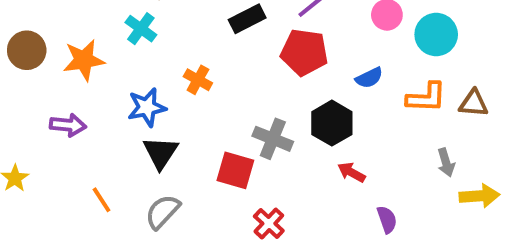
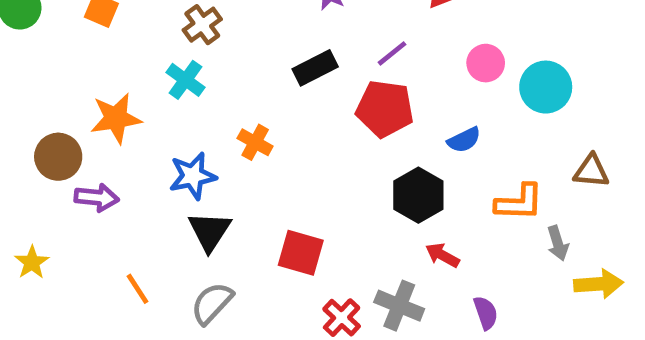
brown circle: (27, 50) -> (58, 157), moved
orange L-shape: (426, 97) -> (519, 202), moved
gray cross: (273, 139) -> (399, 306), moved

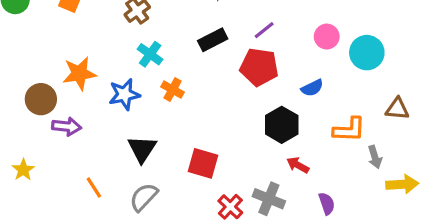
cyan cross: (185, 80) -> (150, 54), moved
blue star: (193, 176) -> (124, 94), moved

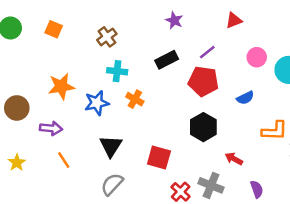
cyan cross: (150, 54) -> (117, 71), turned -30
brown circle: (41, 99) -> (17, 108), moved
black hexagon: (282, 125) -> (203, 127), moved
orange line: (94, 187) -> (64, 160), moved

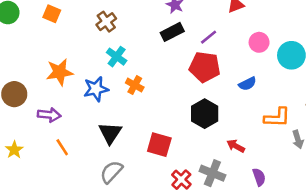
black rectangle: (167, 60) -> (172, 32), moved
cyan cross: (117, 71) -> (117, 57), turned 30

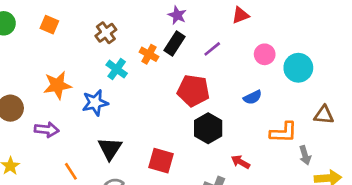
black rectangle: (172, 32) -> (175, 44), turned -30
red pentagon: (205, 67) -> (193, 91), moved
orange cross: (135, 85) -> (149, 54), moved
orange line: (62, 147) -> (71, 171), moved

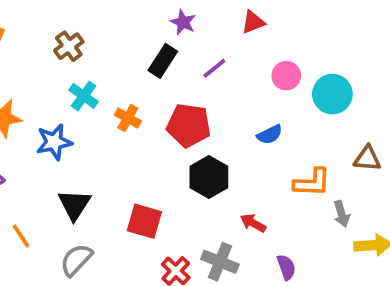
purple star: (177, 15) -> (183, 22), moved
orange cross: (149, 54) -> (128, 118), moved

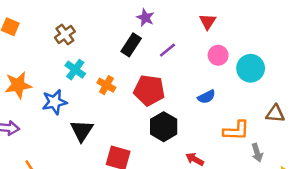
red triangle: (253, 22) -> (208, 21), moved, turned -36
black triangle: (74, 205) -> (82, 131), moved

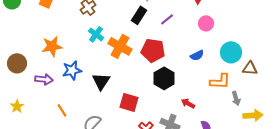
cyan circle: (251, 68) -> (231, 52), moved
orange cross: (106, 85) -> (120, 46), size x1.6
blue star: (54, 102) -> (72, 70), moved

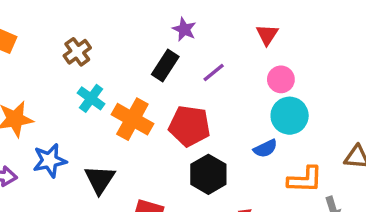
cyan circle: (231, 52) -> (290, 116), moved
blue semicircle: (197, 55) -> (265, 148), moved

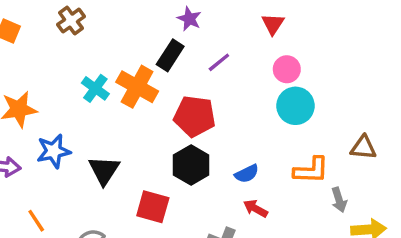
brown cross: (77, 52) -> (71, 21), moved
orange cross: (132, 119) -> (137, 87), moved
blue semicircle: (265, 148) -> (247, 174), moved
black hexagon: (208, 174) -> (191, 165), moved

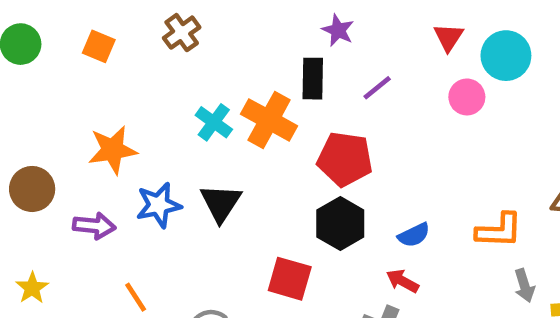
black rectangle: (170, 55) -> (313, 79), turned -32
cyan circle: (295, 106) -> (506, 56), moved
black triangle: (104, 170) -> (221, 203), moved
gray arrow: (339, 200) -> (524, 286), moved
red arrow: (255, 208) -> (402, 281), moved

